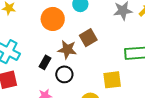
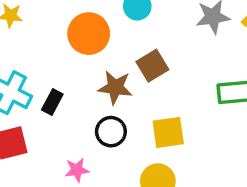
black rectangle: (45, 62) -> (52, 102), moved
yellow square: (112, 80) -> (168, 132), moved

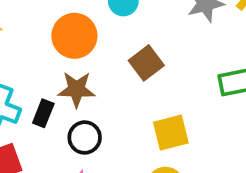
brown star: (115, 87) -> (77, 89), moved
black circle: (111, 132) -> (85, 137), moved

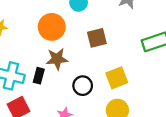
brown square: (146, 63) -> (97, 38), turned 30
black circle: (85, 137) -> (83, 86), moved

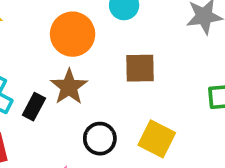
brown star: (57, 59) -> (69, 87), turned 30
yellow square: (117, 78) -> (157, 139), turned 35

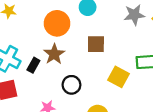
yellow square: (157, 139) -> (119, 77), moved

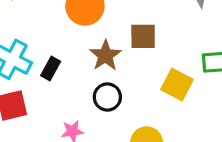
brown star: (54, 54) -> (105, 55), moved

